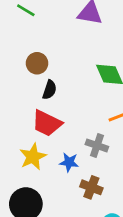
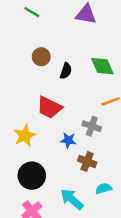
black semicircle: (50, 90) -> (66, 71), moved
yellow star: (33, 157) -> (25, 136), moved

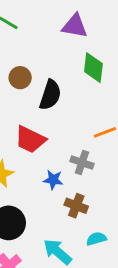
green diamond: (102, 66) -> (93, 68), moved, turned 30
black semicircle: (66, 71) -> (50, 95), size x1.5

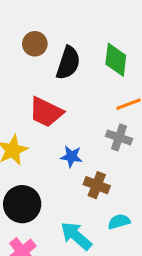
green diamond: (93, 68) -> (116, 60), moved
gray cross: (82, 163) -> (119, 137), moved

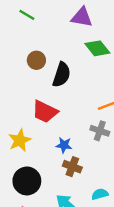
green diamond: (116, 60) -> (97, 48), moved, turned -45
brown cross: (97, 185) -> (72, 167), moved

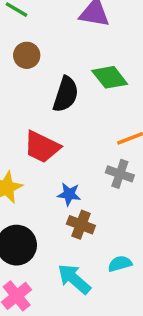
green diamond: (97, 48) -> (110, 77), moved
brown circle: (36, 60) -> (27, 55), moved

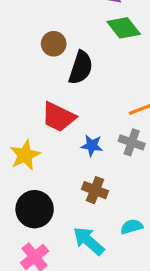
brown circle: (27, 55) -> (54, 44), moved
green diamond: (110, 77) -> (124, 28), moved
blue star: (69, 194) -> (92, 146), moved

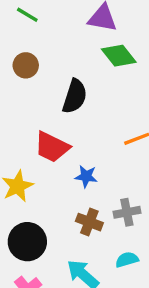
brown circle: (54, 44) -> (26, 65), moved
gray cross: (132, 142) -> (127, 212), moved, turned -30

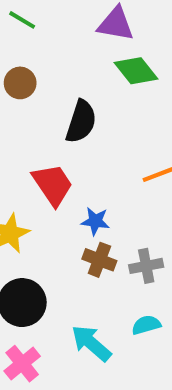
red trapezoid: (52, 147) -> (53, 185), turned -150
brown cross: (89, 222) -> (99, 260), moved

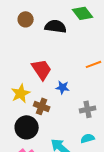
black semicircle: (81, 122) -> (56, 26), moved, turned -100
brown cross: (99, 260) -> (42, 106), moved

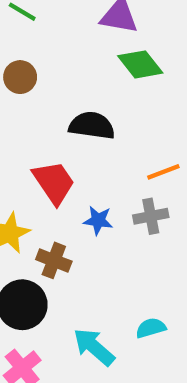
black semicircle: (56, 26) -> (92, 126), moved
gray cross: (88, 109) -> (151, 216), moved

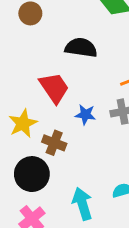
cyan arrow: (94, 347) -> (82, 204), turned 32

